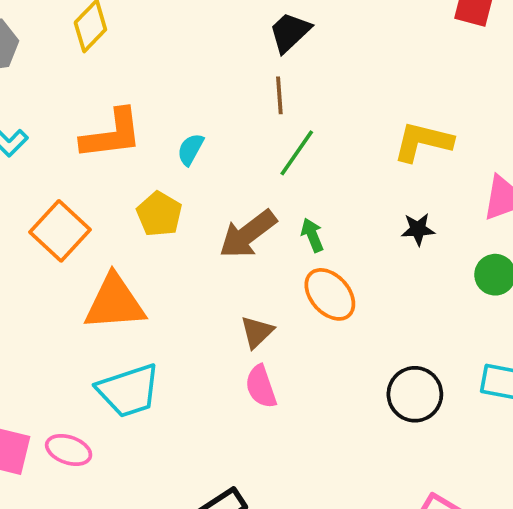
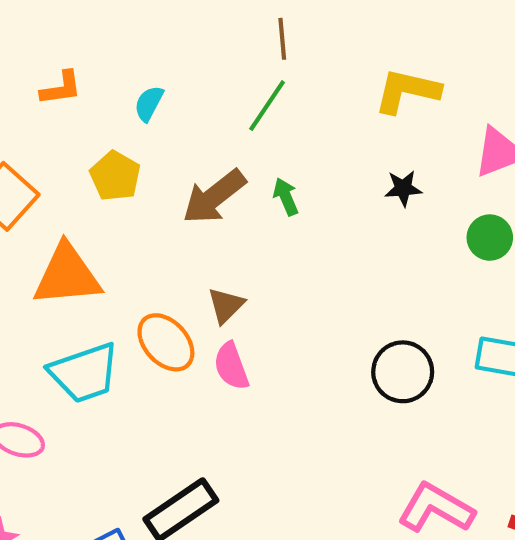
brown line: (279, 95) -> (282, 39), moved
orange L-shape: (112, 134) -> (61, 88), size x0.6
orange ellipse: (330, 294) -> (166, 342), moved

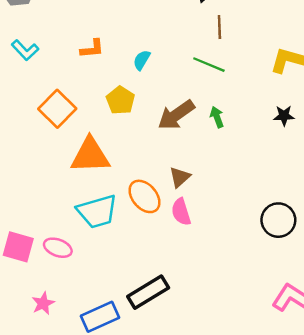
green line: (267, 106) -> (209, 65), turned 76

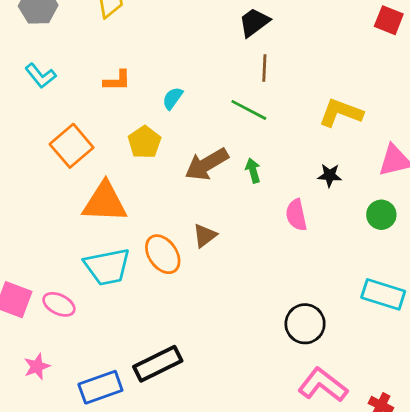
pink semicircle: (181, 212) -> (296, 215), moved
black circle: (278, 220) -> (305, 324), moved

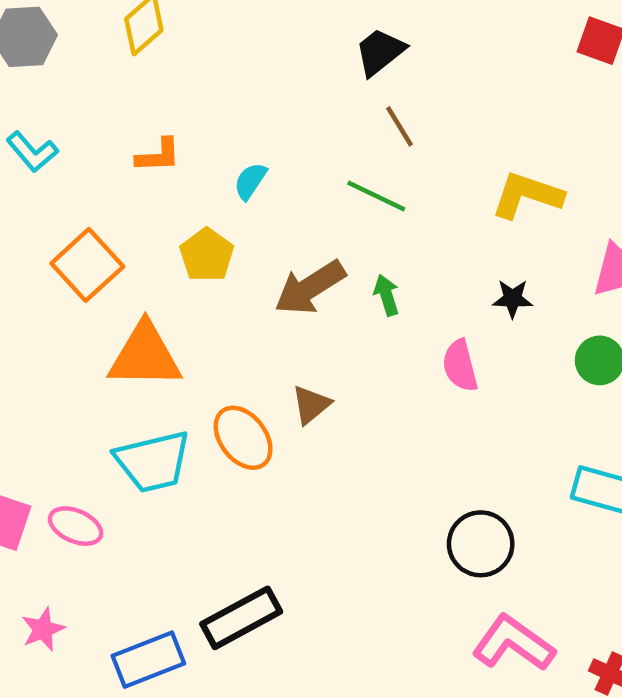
brown line: (264, 68) -> (399, 126), turned -32

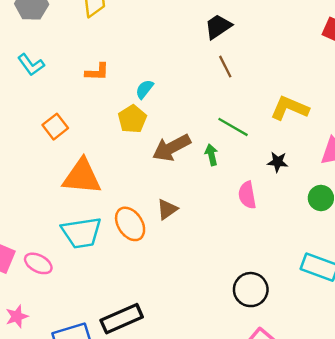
green line: (376, 196) -> (233, 127), moved
yellow pentagon: (207, 255) -> (132, 119), moved
orange square: (87, 265) -> (55, 127), size x0.7

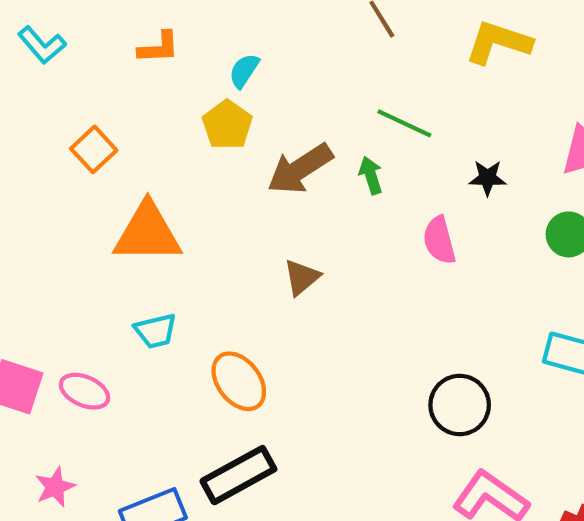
yellow L-shape: (290, 108) -> (498, 42), moved
orange ellipse: (130, 224) -> (239, 381), moved
cyan trapezoid: (82, 233) -> (156, 331), size x0.6

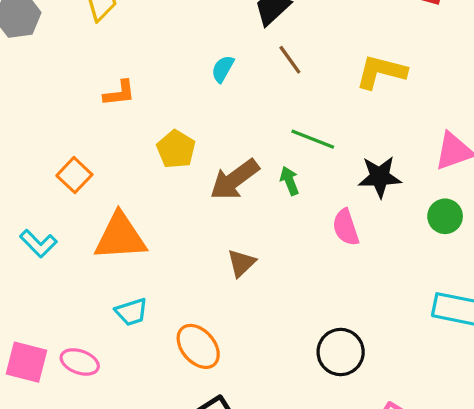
cyan L-shape: (42, 45) -> (38, 243), moved
cyan semicircle: (244, 71) -> (223, 69), moved
black star: (488, 178) -> (380, 177), size x1.5
black circle: (460, 405) -> (341, 352), moved

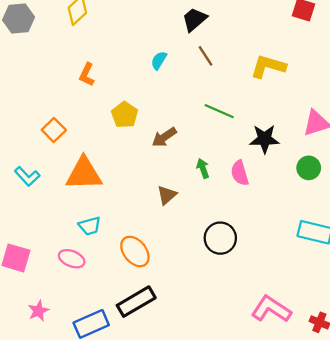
orange L-shape: (119, 93) -> (87, 75), turned 120
brown arrow: (235, 179) -> (164, 137), size x0.7
green arrow: (289, 181) -> (203, 168), moved
black circle: (341, 352) -> (220, 238), moved
pink ellipse: (80, 362) -> (72, 259), moved

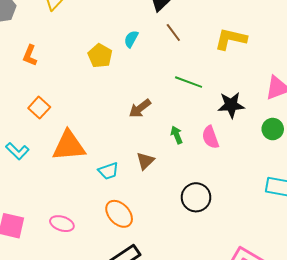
orange L-shape: (87, 75) -> (30, 55), moved
yellow pentagon: (125, 115) -> (100, 56), moved
cyan trapezoid: (90, 226) -> (108, 171), moved

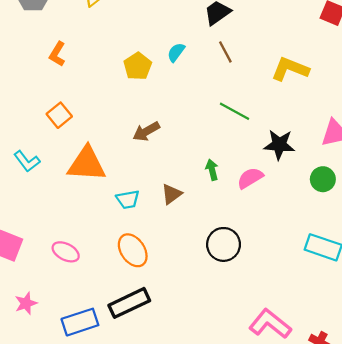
brown arrow: (140, 108) -> (146, 131), moved
pink semicircle: (210, 137) -> (250, 178), turned 70

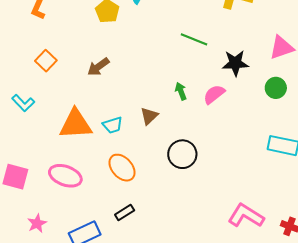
brown arrow: (146, 131) -> (98, 67), moved
orange triangle: (87, 164) -> (76, 124), moved
black circle: (224, 244) -> (182, 154), moved
pink ellipse: (66, 252) -> (65, 176), size x1.4
black rectangle: (129, 303) -> (125, 213), size x0.6

